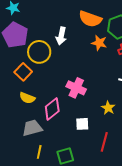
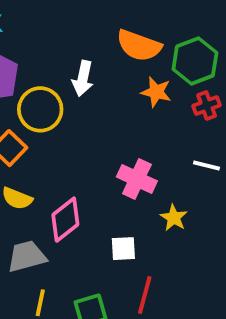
pink cross: (76, 88) -> (137, 179), moved
red line: (104, 142) -> (145, 295), moved

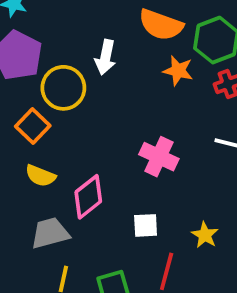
yellow star: (174, 218) -> (205, 235), moved

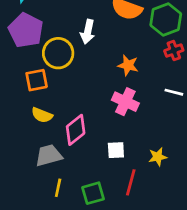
orange star: (178, 71) -> (128, 65), moved
orange square: (33, 126) -> (37, 80), turned 35
yellow star: (205, 235) -> (158, 157), turned 30

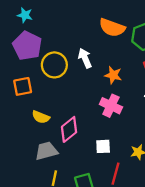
white arrow: (88, 32) -> (85, 58), moved, turned 144
orange square: (37, 80) -> (23, 86), moved

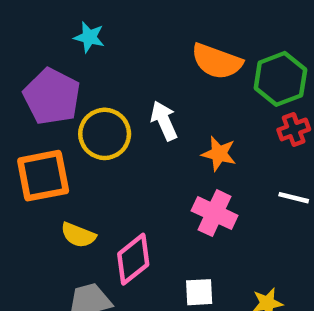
cyan star: (25, 15) -> (89, 37), moved
orange square: (23, 86) -> (43, 176), size x1.4

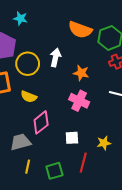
white arrow: (164, 121) -> (55, 58), turned 36
yellow semicircle: (78, 235) -> (29, 97), moved

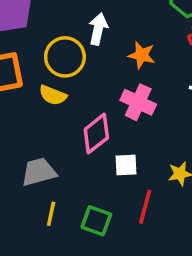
yellow circle: (28, 64) -> (65, 57), moved
pink diamond: (41, 122) -> (96, 134), moved
green square: (54, 171) -> (96, 221), turned 36

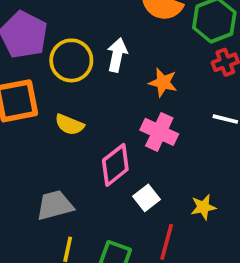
yellow circle: (65, 57) -> (71, 60), moved
white square: (126, 165) -> (146, 198), turned -35

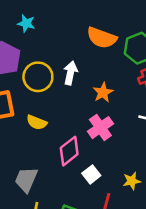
orange star: (163, 82) -> (103, 92), turned 30
pink cross: (159, 132) -> (100, 128), turned 30
gray trapezoid: (55, 205) -> (26, 180), turned -52

